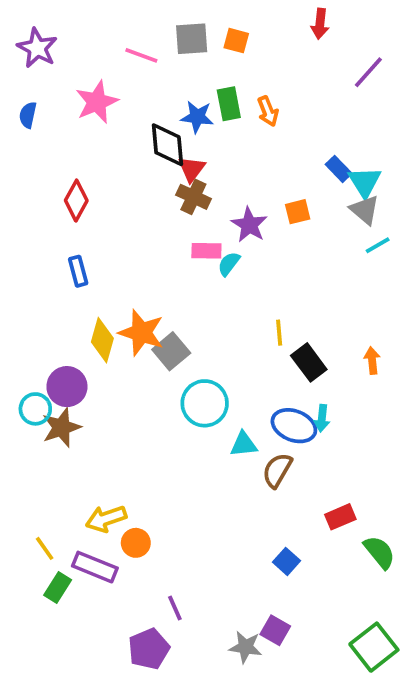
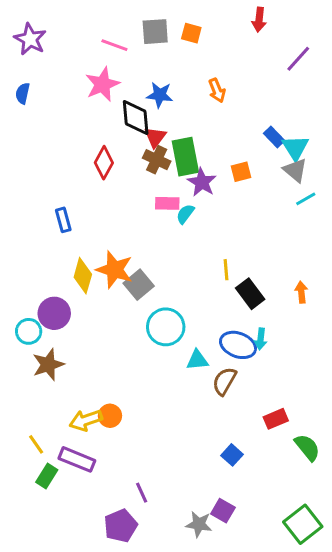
pink star: (97, 102) -> (102, 84), moved
green rectangle: (229, 104) -> (185, 157), moved, size x1.4
red diamond: (76, 201) -> (104, 163), moved
brown star: (61, 428) -> (48, 365), moved
orange circle: (136, 543) -> (110, 416), moved

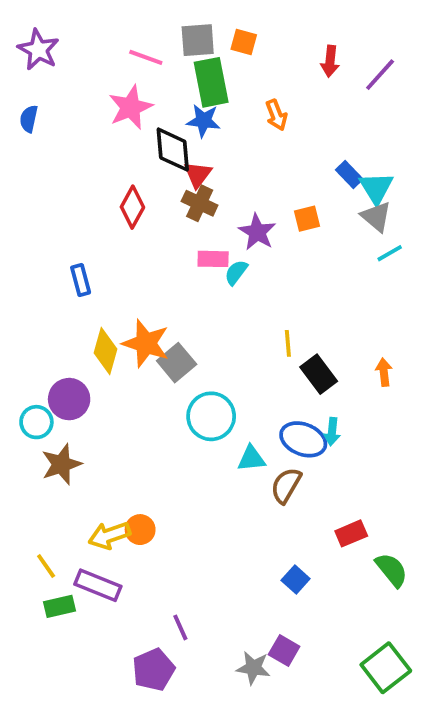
red arrow: (259, 20) -> (330, 61), moved
green rectangle: (185, 157) -> (211, 82), moved
green rectangle: (47, 476) -> (59, 606), turned 45

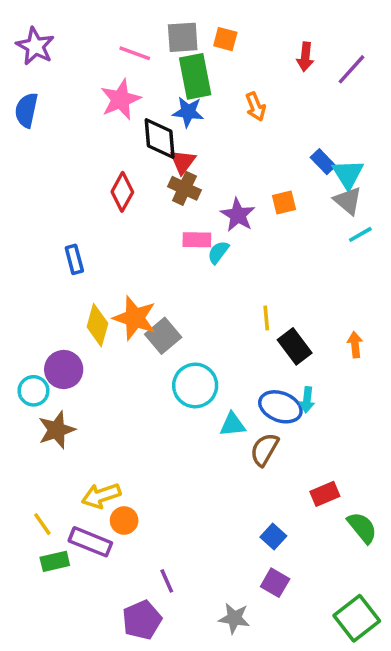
blue semicircle: (29, 119) -> (26, 110), size x1.4
orange circle: (140, 530) -> (124, 521), moved
purple square: (284, 650) -> (275, 583), moved

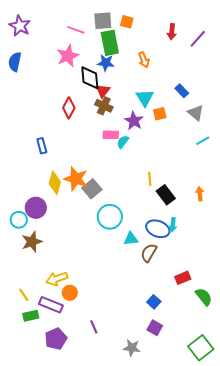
cyan triangle: (348, 174) -> (145, 98), moved
cyan line: (360, 234) -> (203, 141), moved
purple pentagon: (142, 620) -> (56, 339), moved

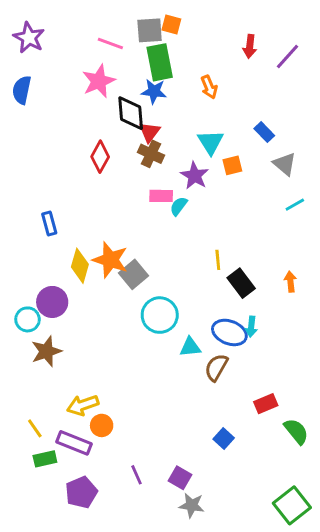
orange square: (127, 22) -> (171, 25), moved
blue rectangle: (42, 146) -> (49, 224), moved
purple square: (155, 328) -> (180, 478), moved

